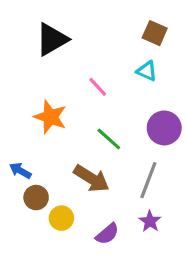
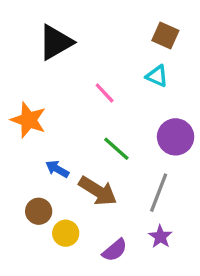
orange star: (50, 117) -> (29, 120), moved
blue arrow: (20, 171) -> (57, 169), moved

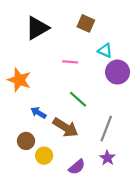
brown square: (165, 35) -> (86, 23), moved
pink line: (105, 93) -> (70, 62), turned -42
purple circle: (176, 137) -> (118, 72), moved

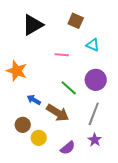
purple circle: (118, 72) -> (96, 80), moved

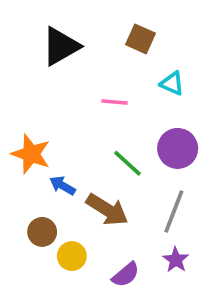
orange star: (17, 71) -> (31, 154), moved

